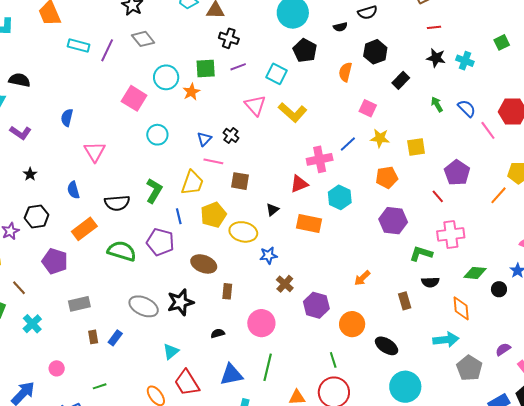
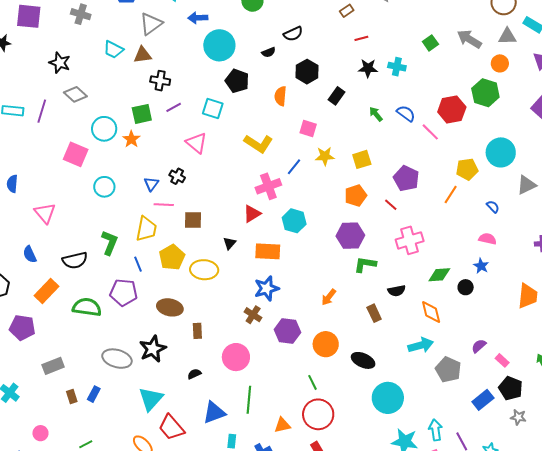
yellow L-shape: (293, 112) -> (258, 144), moved
orange pentagon: (387, 177) -> (356, 196), moved
green L-shape: (421, 254) -> (365, 264), moved
blue star: (268, 255) -> (267, 288), moved, size x1.4
cyan triangle: (171, 351) -> (151, 399), size x1.5

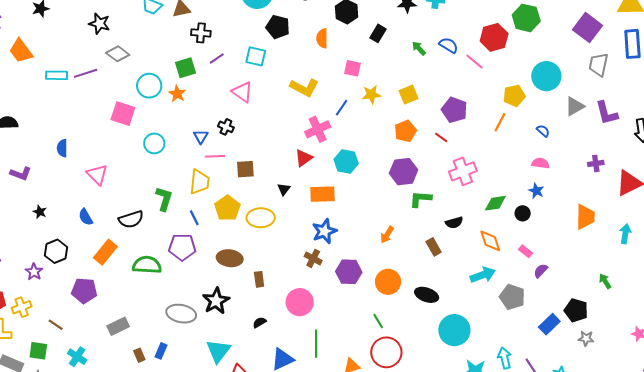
purple line: (42, 111) -> (86, 73), turned 60
pink rectangle: (502, 360) -> (526, 251), moved

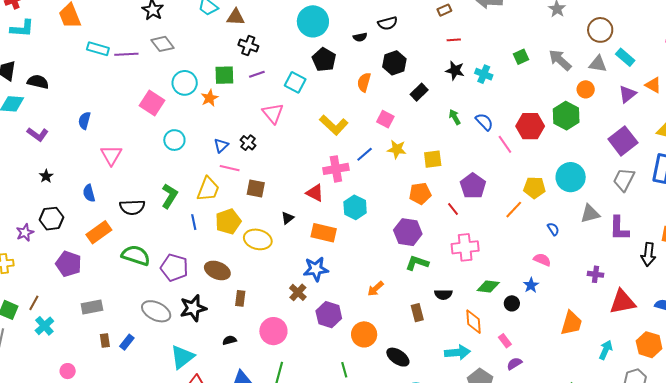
red triangle: (304, 158) -> (315, 193), turned 48
purple pentagon: (182, 247) -> (174, 268), moved
brown line: (56, 325) -> (34, 303), moved, turned 70

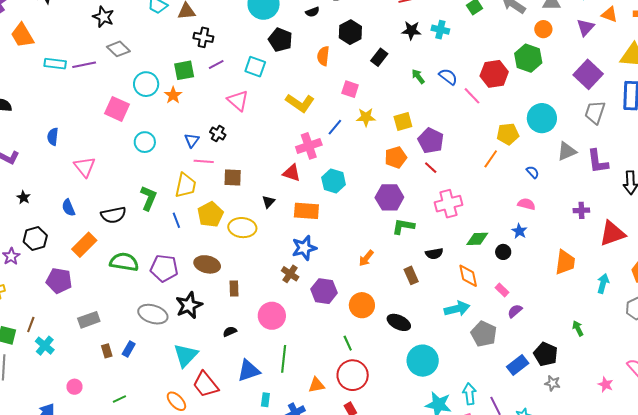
purple pentagon: (473, 186) -> (431, 141), moved

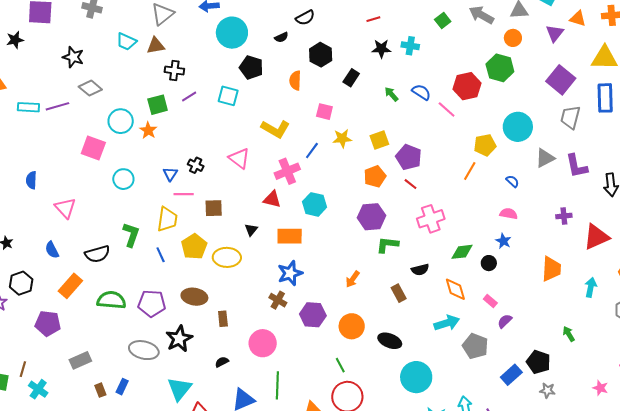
pink triangle: (238, 101) -> (239, 158), moved

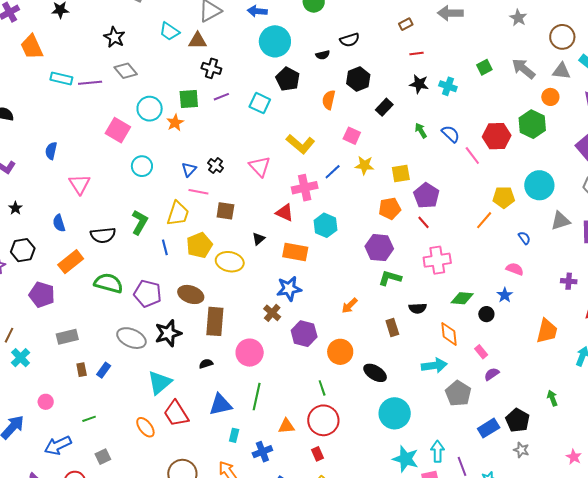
brown rectangle: (223, 319) -> (215, 321), size x1.8

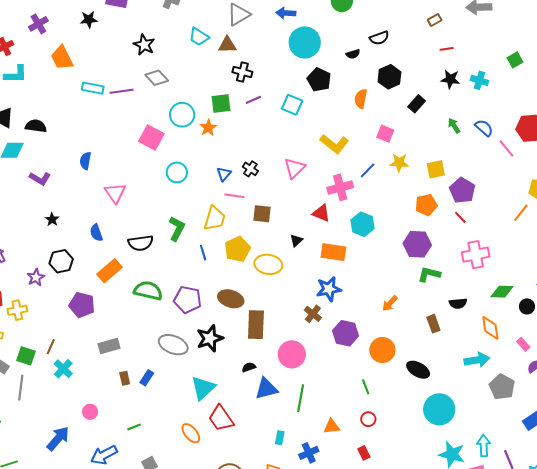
pink triangle: (260, 166) -> (294, 168), turned 30
blue triangle: (220, 405) -> (266, 389), moved
red circle: (323, 420) -> (368, 419), size x0.5

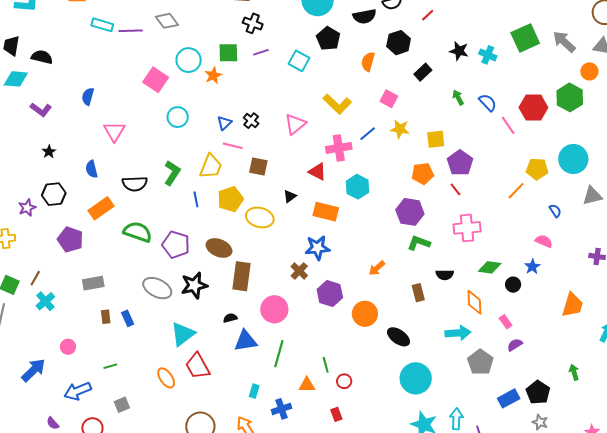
red line: (447, 49) -> (428, 15), moved, turned -40
black semicircle: (353, 54) -> (365, 16), size x1.6
green square: (515, 60) -> (525, 38), size x1.8
blue rectangle: (147, 378) -> (128, 318), turned -63
green line: (366, 387) -> (326, 365), moved

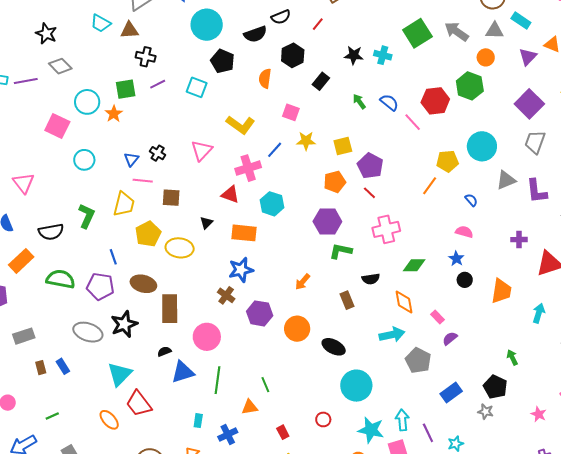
blue line: (196, 199) -> (113, 257), moved
black circle: (513, 285) -> (465, 280), moved
red circle: (344, 381) -> (323, 419), moved
black pentagon: (538, 392) -> (495, 387), moved

